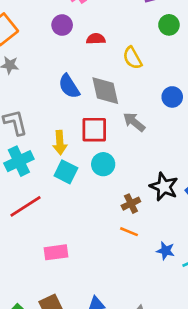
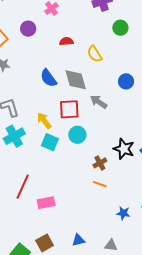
purple circle: (62, 25) -> (28, 29), moved
yellow arrow: (60, 143) -> (44, 121), turned 150
red line: (25, 206) -> (23, 187), moved, turned -30
blue star: (166, 251) -> (123, 213), moved

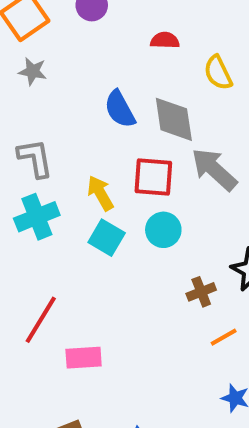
gray arrow: (99, 102) -> (214, 169), size x1.4
orange line: (100, 184) -> (224, 337), moved, turned -56

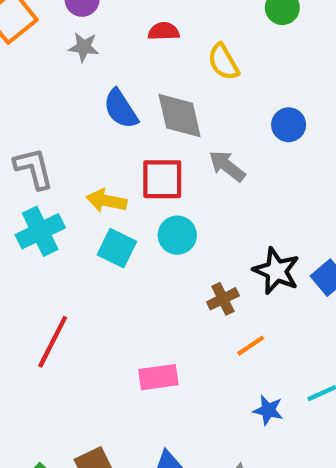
gray star: (33, 71) -> (84, 47), moved
gray arrow: (214, 169) -> (227, 166), size x0.7
yellow arrow: (100, 193) -> (106, 201), turned -45
pink rectangle: (84, 358) -> (158, 377), moved

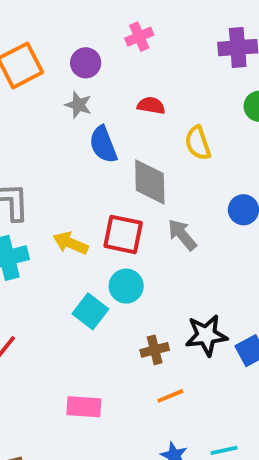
blue semicircle: (121, 109) -> (103, 144), moved
cyan square: (117, 248) -> (90, 311), moved
black star: (276, 271) -> (206, 335), turned 30

